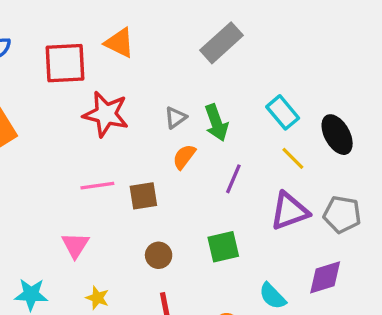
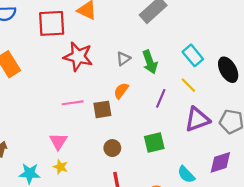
orange semicircle: (184, 157) -> (121, 91), moved
yellow line: (293, 158) -> (188, 85), moved
yellow star: (97, 298) -> (60, 167), moved

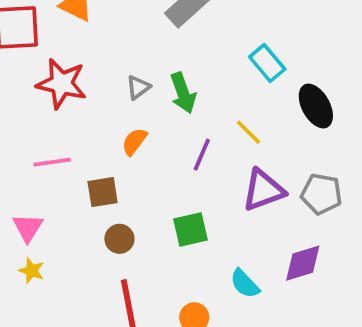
cyan rectangle: (193, 55) -> (267, 63), moved
brown square: (102, 109) -> (103, 192), moved

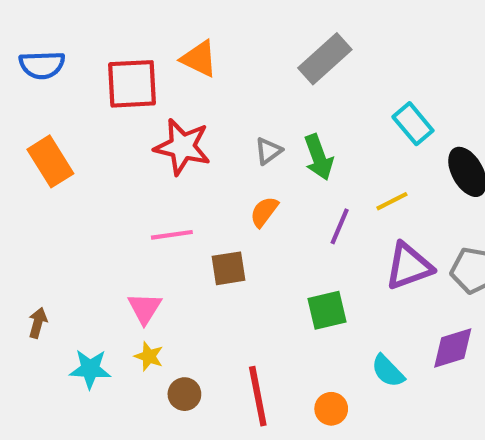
yellow line: (249, 132) -> (392, 201), turned -72
brown circle: (119, 239) -> (184, 394), moved

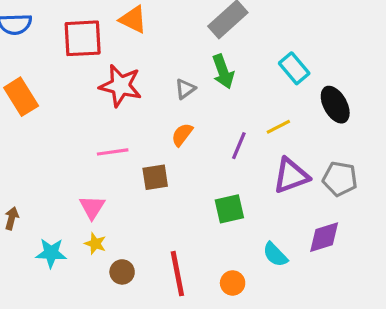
green arrow: (319, 157) -> (223, 71), moved

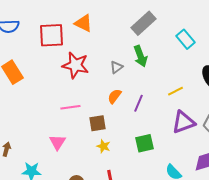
cyan rectangle: (294, 68) -> (185, 39), moved
purple line: (239, 146) -> (138, 103), moved
yellow star: (95, 244) -> (103, 146), moved

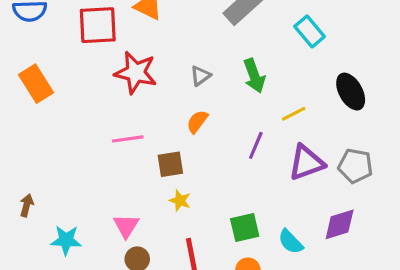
green arrow: (140, 56) -> (254, 76), moved
purple line: (138, 103) -> (256, 145), moved
pink triangle: (57, 142) -> (126, 226), moved
green square: (144, 143) -> (245, 227), moved

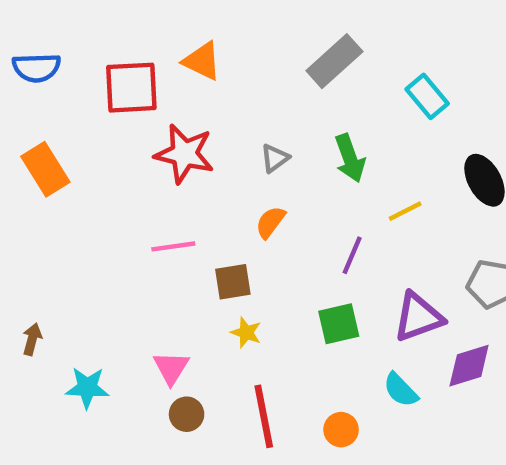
purple triangle: (306, 163) -> (418, 317), moved
green square: (245, 227) -> (339, 324), moved

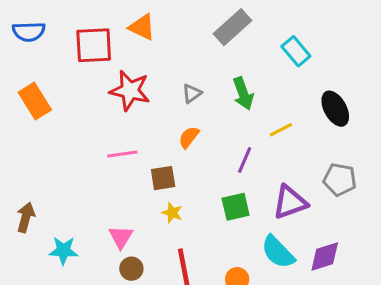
brown arrow: (32, 339) -> (26, 217), size x1.4
purple diamond: (469, 366) -> (325, 257), moved
cyan semicircle: (401, 390) -> (278, 252), size x1.4

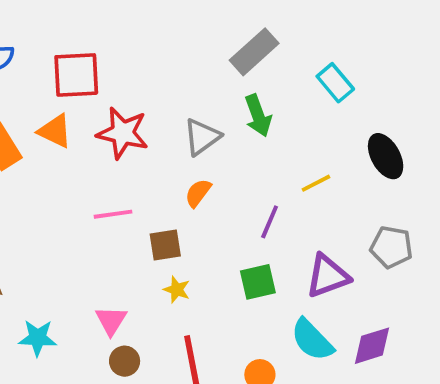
orange triangle: (142, 27) -> (55, 131), moved
gray triangle: (192, 94) -> (202, 137), size x1.5
green arrow: (243, 94) -> (258, 116), moved

